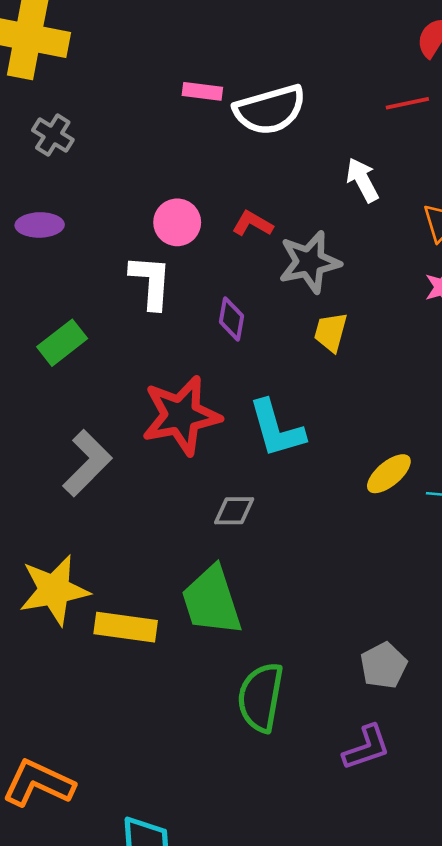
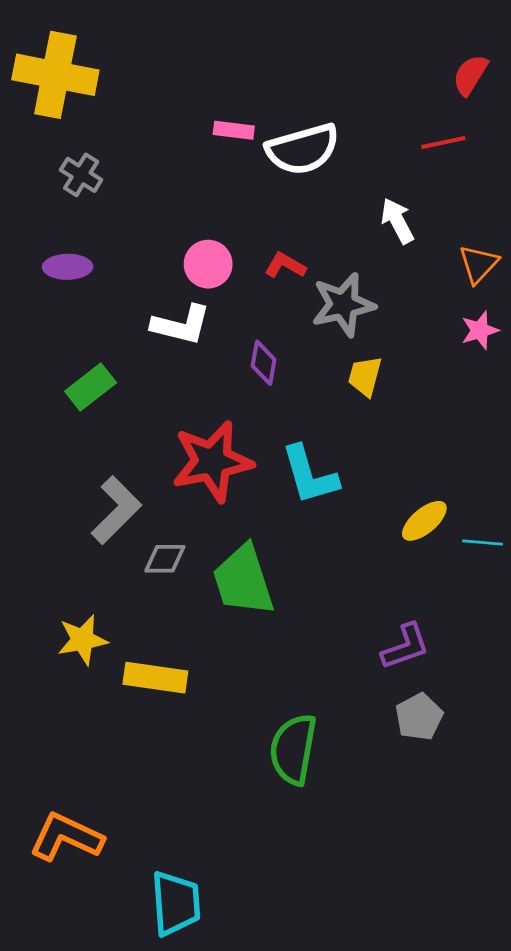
white L-shape: (151, 282) -> (181, 325), turned 100
gray diamond: (234, 511) -> (165, 559), moved
yellow star: (54, 590) -> (82, 640), size x0.7
green trapezoid: (212, 601) -> (243, 580), moved
purple L-shape: (366, 748) -> (405, 647), moved

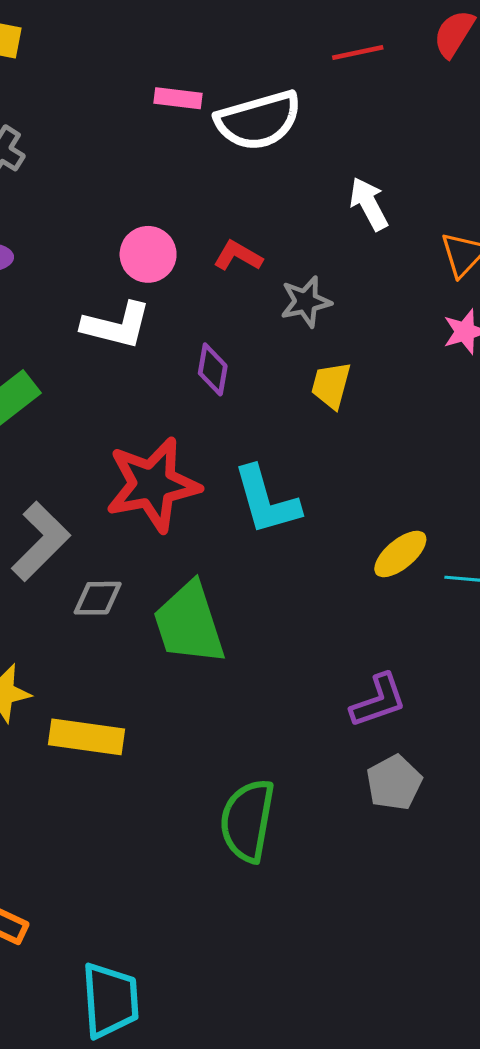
red line: (443, 142) -> (358, 53), moved
gray star: (343, 305) -> (306, 302), size x0.7

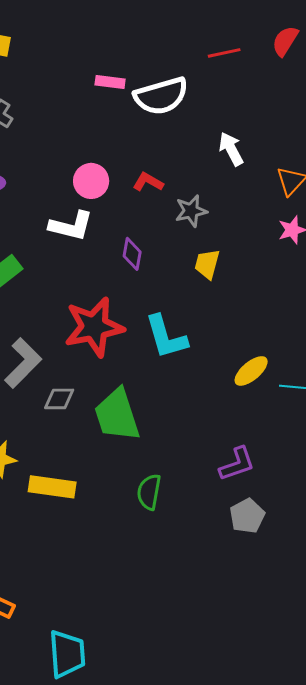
green semicircle: (247, 821) -> (149, 492), moved, size x0.7

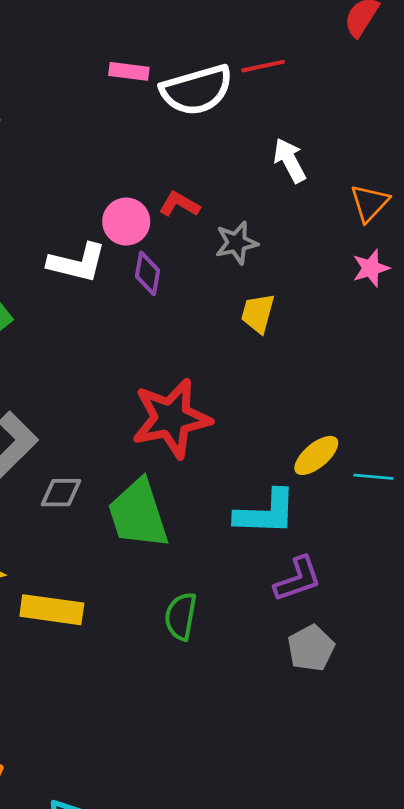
red line: (224, 53) -> (263, 66), moved
pink circle: (91, 181) -> (126, 222), moved
purple diamond: (132, 254) -> (147, 273), moved
red star: (94, 327) -> (171, 418), moved
cyan L-shape: (166, 337) -> (266, 513), moved, turned -72

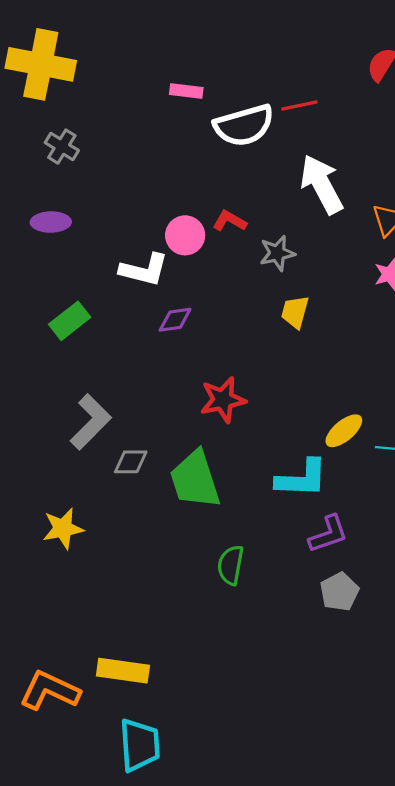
pink rectangle: (129, 71) -> (186, 91), moved
white arrow: (290, 160) -> (322, 184), size x1.6
purple diamond: (147, 273) -> (175, 320), moved, turned 72
red star: (171, 418) -> (223, 400), size x0.7
yellow rectangle: (52, 610) -> (123, 671), moved

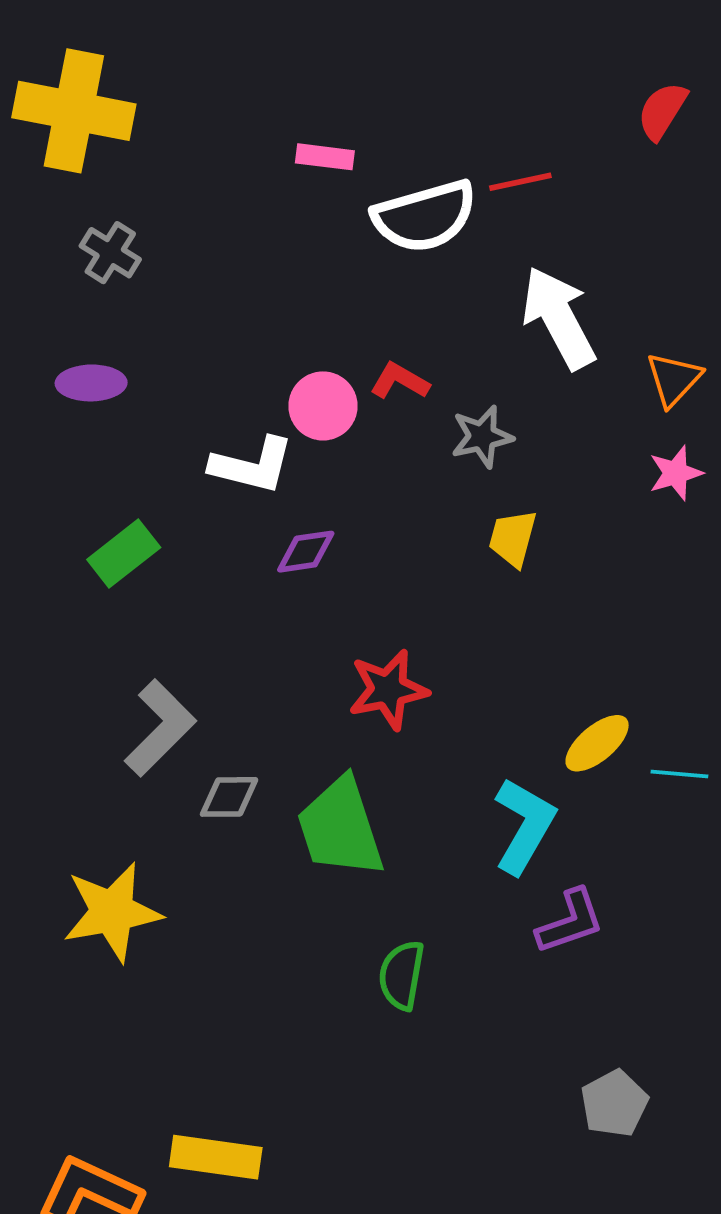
cyan L-shape: (302, 478) -> (524, 826), turned -62
yellow star: (63, 528) -> (112, 912), size x1.4
gray pentagon: (339, 592) -> (614, 1104), moved

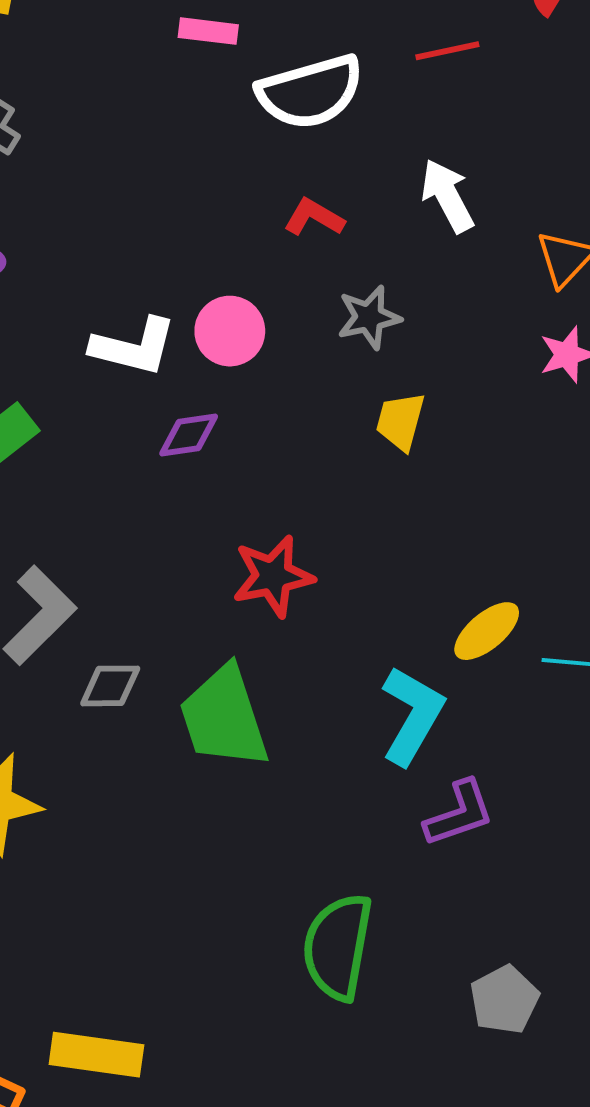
red line: (520, 182) -> (447, 51), moved
white arrow: (559, 318) -> (447, 196), size x0.7
red L-shape: (400, 381) -> (314, 217), moved
pink circle: (323, 406) -> (230, 331), moved
green semicircle: (402, 975) -> (338, 947), moved, size x1.5

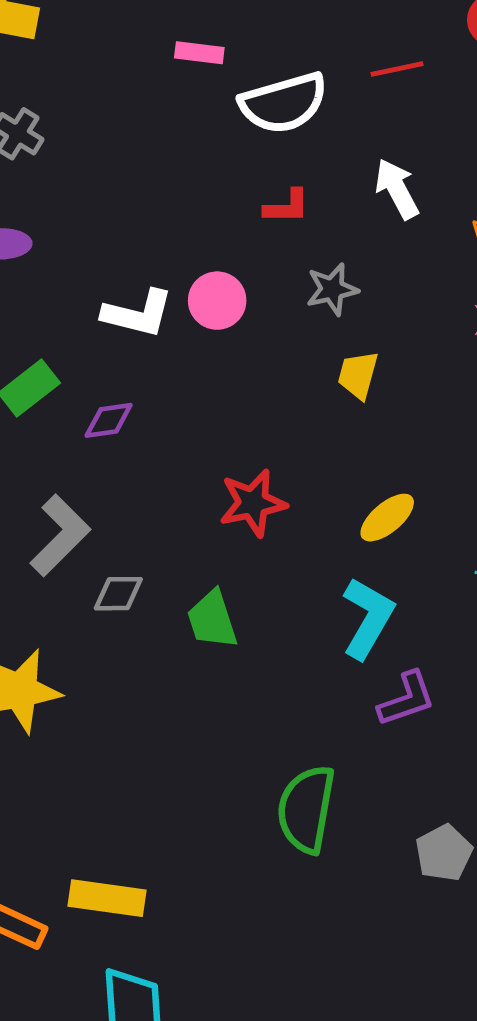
red L-shape: (314, 217) -> (287, 207), turned 150
purple diamond: (189, 435) -> (109, 420), moved
yellow ellipse: (487, 631) -> (387, 518), moved
green trapezoid: (224, 717) -> (212, 620), size x0.7

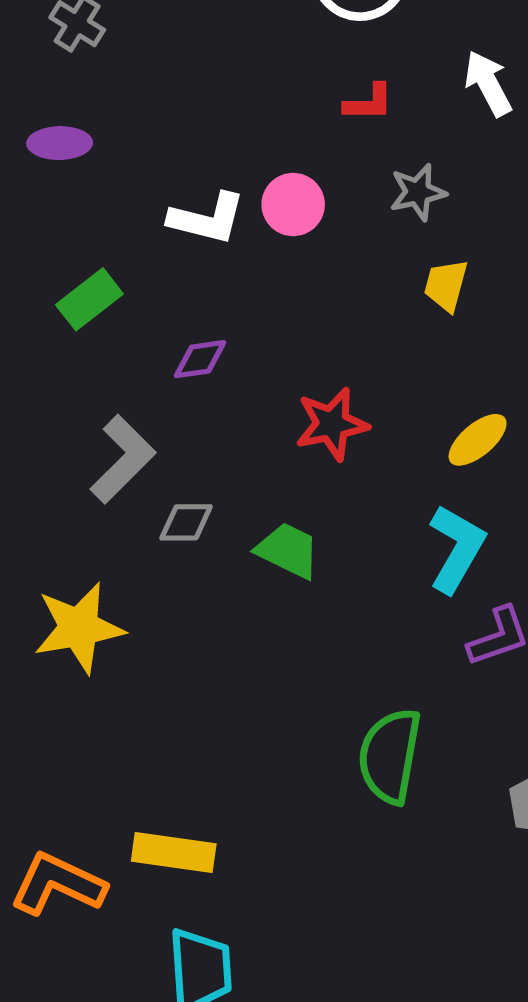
purple diamond: (109, 420) -> (200, 359), moved
green trapezoid: (212, 620) -> (288, 550), turned 134

